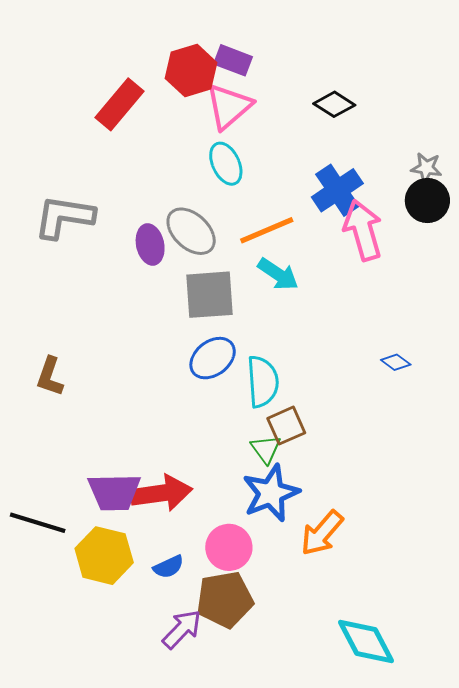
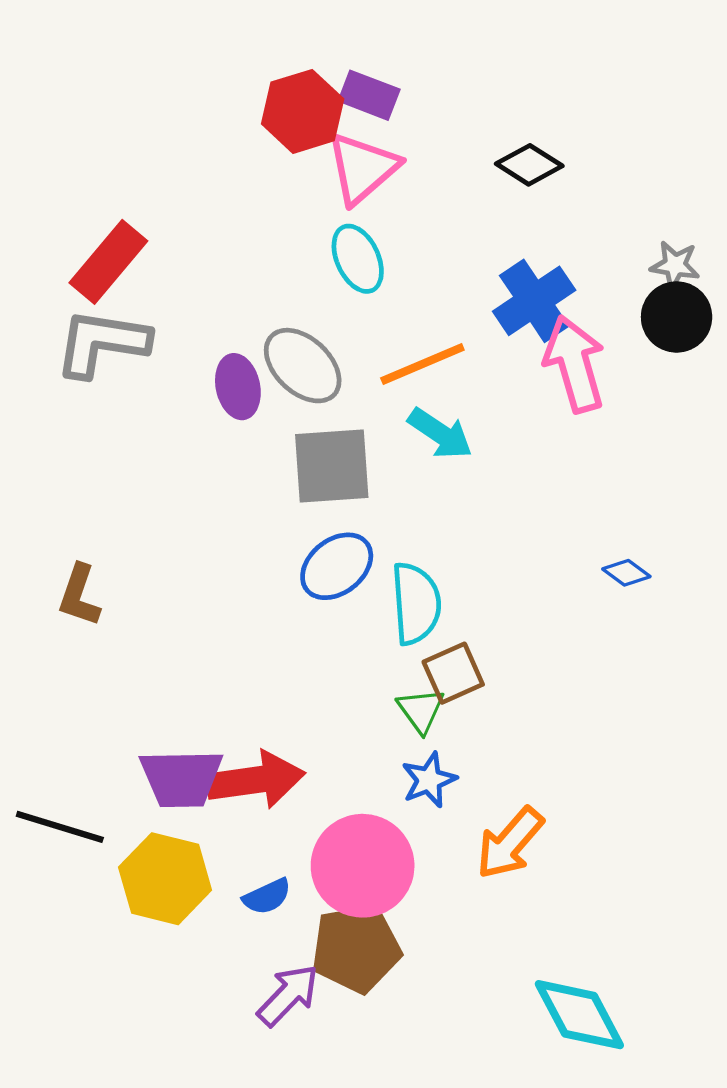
red rectangle: (119, 104) -> (108, 262), moved
blue star: (271, 493) -> (429, 780), size x0.6
pink circle: (229, 547) -> (363, 866), size x1.4

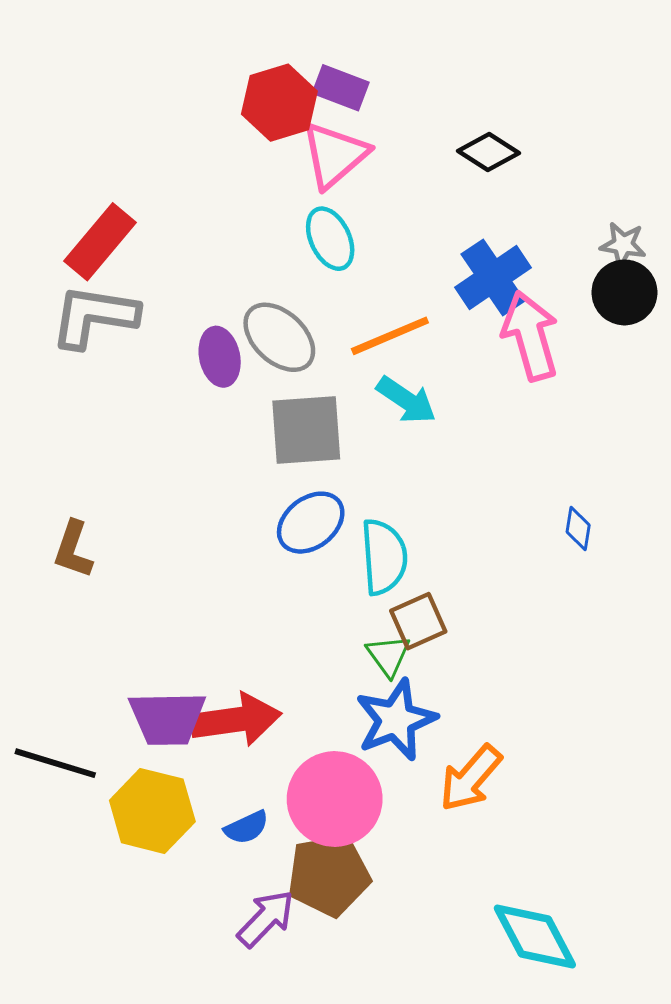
blue diamond: (626, 573) -> (578, 529), turned 63
blue star: (429, 780) -> (396, 720), size x1.6

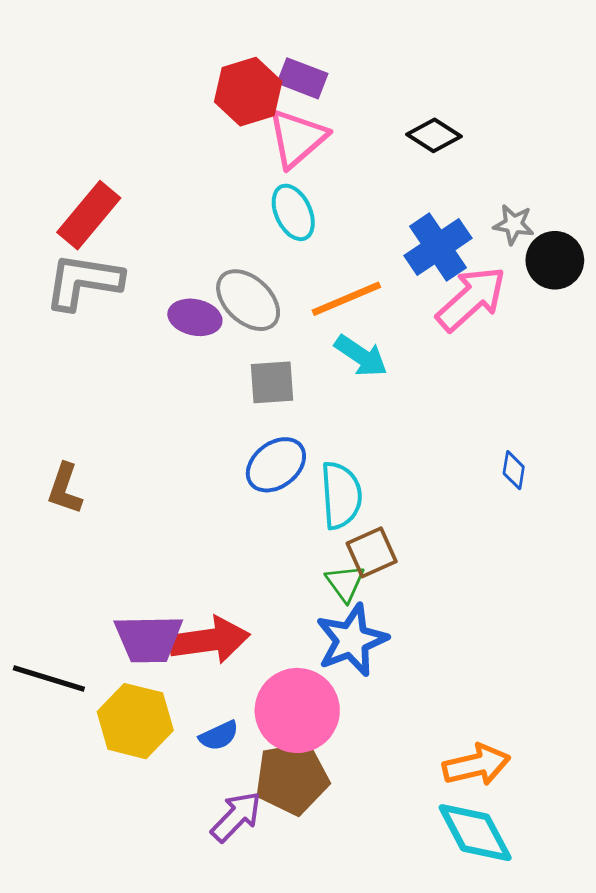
gray star: (623, 245) -> (514, 224), moved
pink arrow: (530, 336) -> (471, 299), turned 64
purple ellipse: (220, 357) -> (195, 317), turned -66
gray square: (306, 430) -> (272, 382), size x0.7
orange arrow: (471, 778) -> (476, 765), moved, turned -144

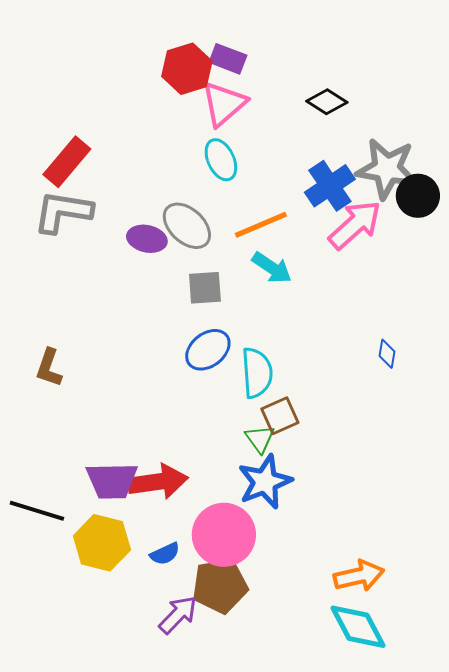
gray star: (514, 224) -> (387, 169), size x2.0

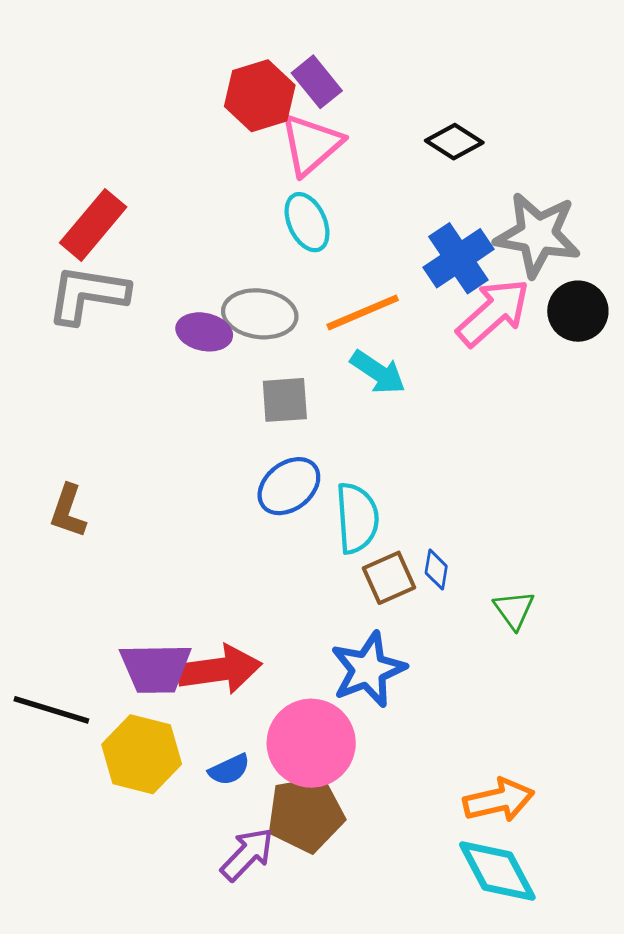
purple rectangle: (228, 59) -> (317, 82), turned 30
black circle: (418, 196) -> (578, 311), moved
gray ellipse: (187, 226) -> (260, 314), turned -36
blue diamond: (387, 354) -> (436, 569), moved
green triangle: (260, 439) -> (514, 610), moved

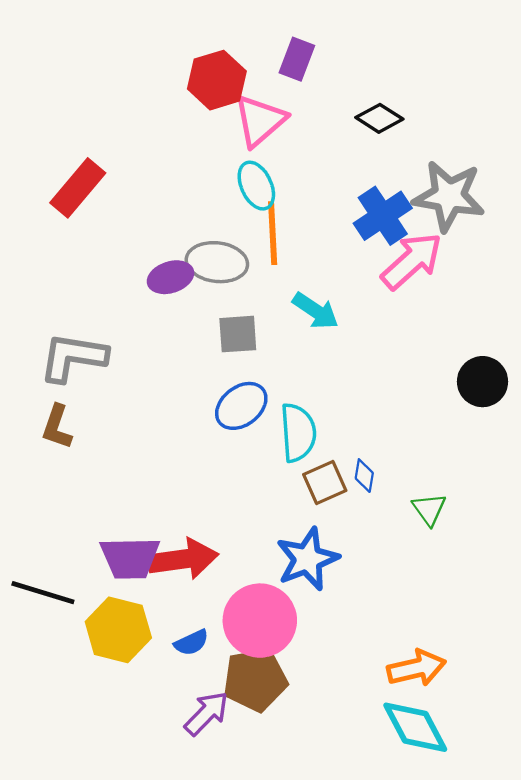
purple rectangle: (317, 82) -> (297, 59), moved, turned 60
gray L-shape: (88, 294) -> (73, 357), moved
black circle: (578, 311) -> (483, 382), moved
orange line: (363, 312) -> (273, 233), moved, turned -70
purple ellipse: (204, 332) -> (171, 277), turned -30

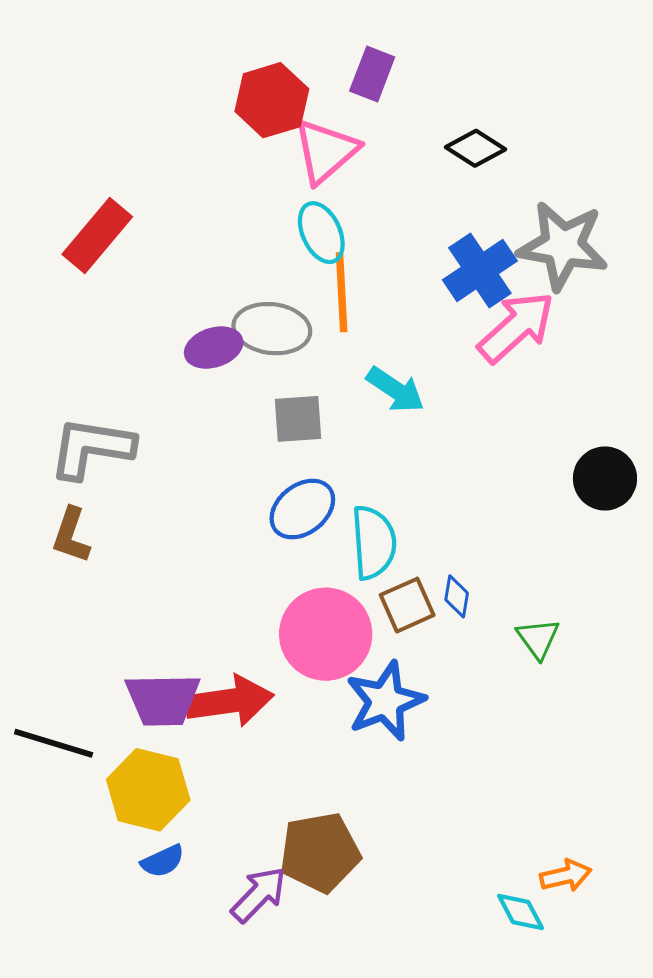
pink circle: (260, 621) -> (326, 634), moved
blue semicircle: (191, 643) -> (163, 861), moved
orange arrow: (416, 668) -> (566, 876), moved, size x0.7
cyan diamond: (415, 727) -> (521, 912), size x0.6

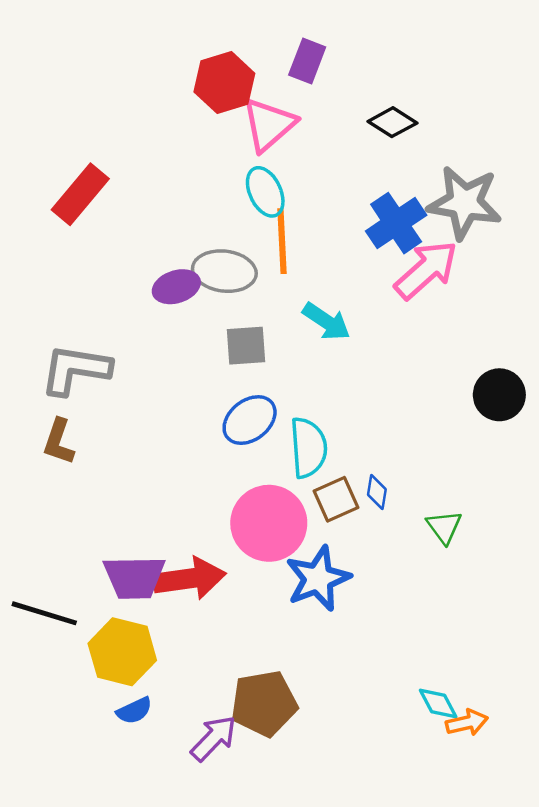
cyan diamond: (521, 912) -> (438, 703), moved

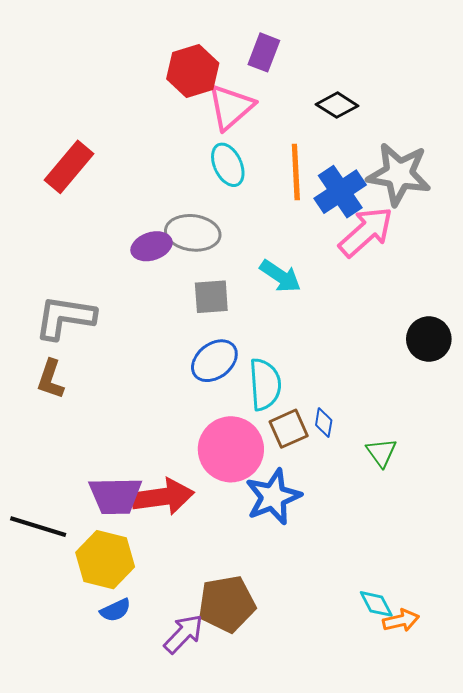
orange line: (282, 241) -> (296, 172), moved

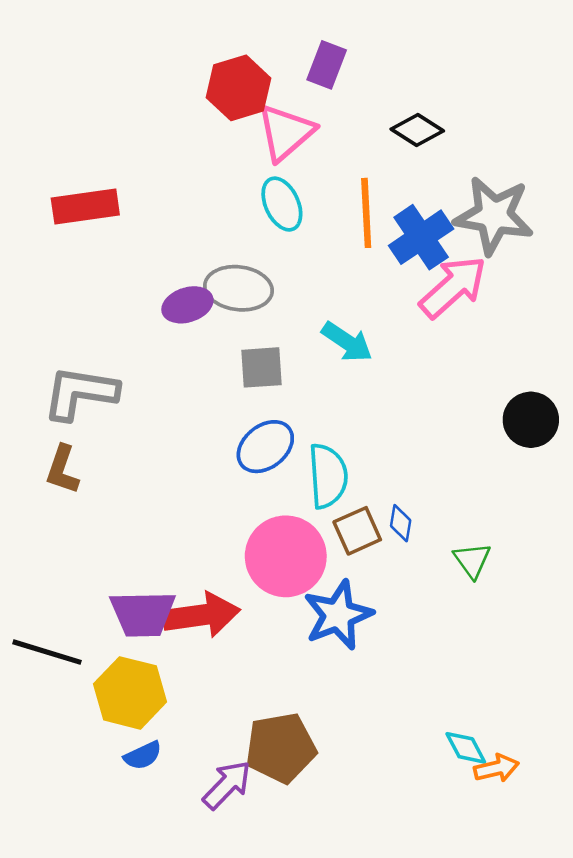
red rectangle: (69, 167) -> (85, 207), turned 42

